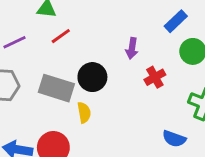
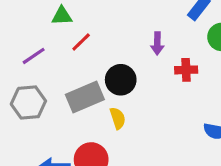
red cross: (155, 77) -> (186, 70), turned 36
gray rectangle: (56, 88) -> (85, 97), turned -32

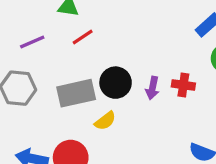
purple arrow: (157, 43) -> (152, 88), moved
yellow semicircle: (118, 118) -> (105, 121), turned 60

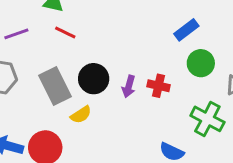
red line: (83, 37) -> (65, 33), turned 55
gray rectangle: (76, 93) -> (55, 86), turned 72

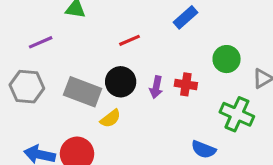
blue rectangle: (186, 30) -> (186, 17), moved
red line: (65, 33) -> (130, 40), moved, turned -45
gray rectangle: (55, 86) -> (83, 92), turned -39

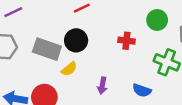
purple arrow: (156, 87) -> (102, 86), moved

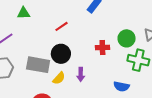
green circle: (157, 20) -> (127, 38), moved
purple arrow: (102, 86) -> (81, 74), moved

